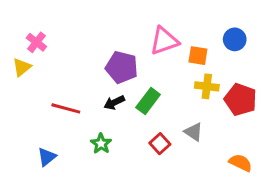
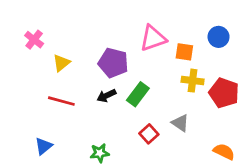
yellow triangle: (22, 67) -> (61, 63), moved
green star: (101, 144) -> (100, 153), moved, turned 30

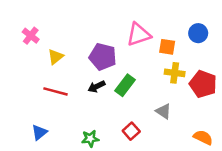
red square: (149, 134) -> (131, 131), moved

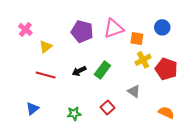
purple pentagon: (103, 57) -> (82, 31), moved
yellow cross: (175, 73) -> (143, 60), turned -35

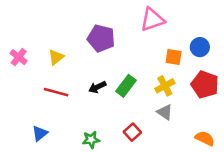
blue circle: (162, 27) -> (200, 47), moved
pink triangle: (114, 28) -> (152, 20), moved
pink cross: (25, 29) -> (19, 57), moved
orange square: (137, 39) -> (174, 57), moved
yellow cross: (143, 60) -> (165, 86), moved

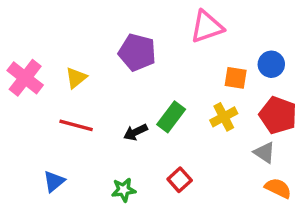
pink cross: (19, 57) -> (25, 78), size x1.5
black arrow: (97, 87) -> (135, 132), moved
gray triangle: (165, 112) -> (264, 153), moved

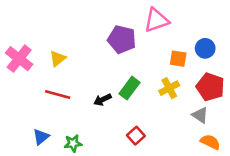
purple pentagon: (137, 52) -> (122, 39), moved
green star: (124, 190) -> (73, 143), moved

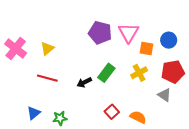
pink triangle: (156, 20) -> (129, 33), moved, turned -40
red pentagon: (210, 87) -> (173, 72), turned -30
orange semicircle: (210, 142) -> (138, 117), moved

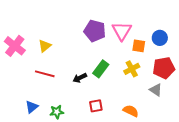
red square: (112, 112) -> (96, 106), moved, turned 32

